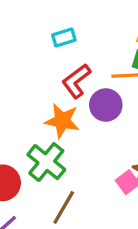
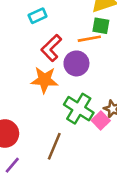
green cross: (46, 162) -> (79, 109), moved

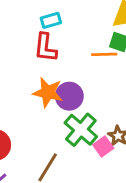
red L-shape: (51, 48) -> (45, 48), moved, turned -48
purple circle: (76, 63) -> (69, 96), moved

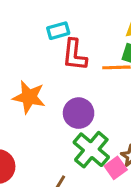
red L-shape: (45, 48) -> (75, 55), moved
orange star: (48, 92) -> (29, 97), moved

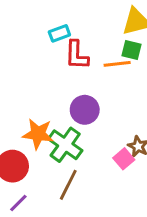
orange star: (29, 97) -> (38, 134), moved
green cross: (91, 150) -> (65, 145), moved

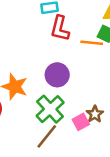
green cross: (65, 145) -> (50, 109), moved
brown line: (68, 185) -> (47, 136), moved

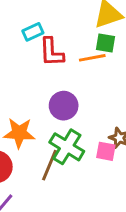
pink square: (81, 122) -> (106, 151), turned -35
brown line: (47, 136) -> (50, 165), moved

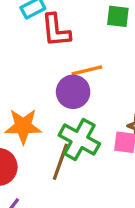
orange line: (92, 58) -> (87, 70), moved

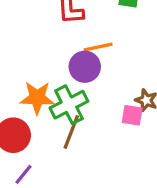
green cross: (79, 139) -> (69, 105), moved, turned 33

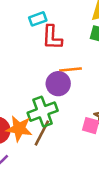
orange star: (37, 98) -> (19, 129), moved

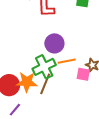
orange line: (70, 70) -> (67, 61), moved

